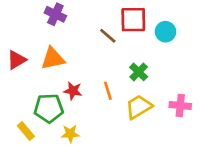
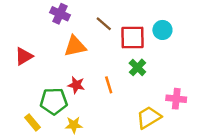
red square: (133, 20) -> (132, 37), moved
brown line: (108, 36) -> (104, 24), moved
orange triangle: (53, 59) -> (75, 46), moved
yellow trapezoid: (139, 107) -> (149, 117), moved

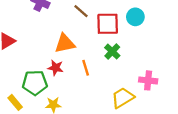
orange triangle: (75, 46) -> (65, 43), moved

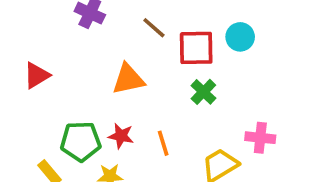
red star: (56, 68) -> (121, 136), moved
orange line: (86, 68) -> (163, 143), moved

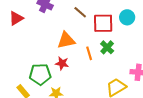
red triangle: (37, 75) -> (16, 18), moved
red star: (121, 136) -> (62, 63), moved
orange line: (163, 143) -> (89, 53), moved

